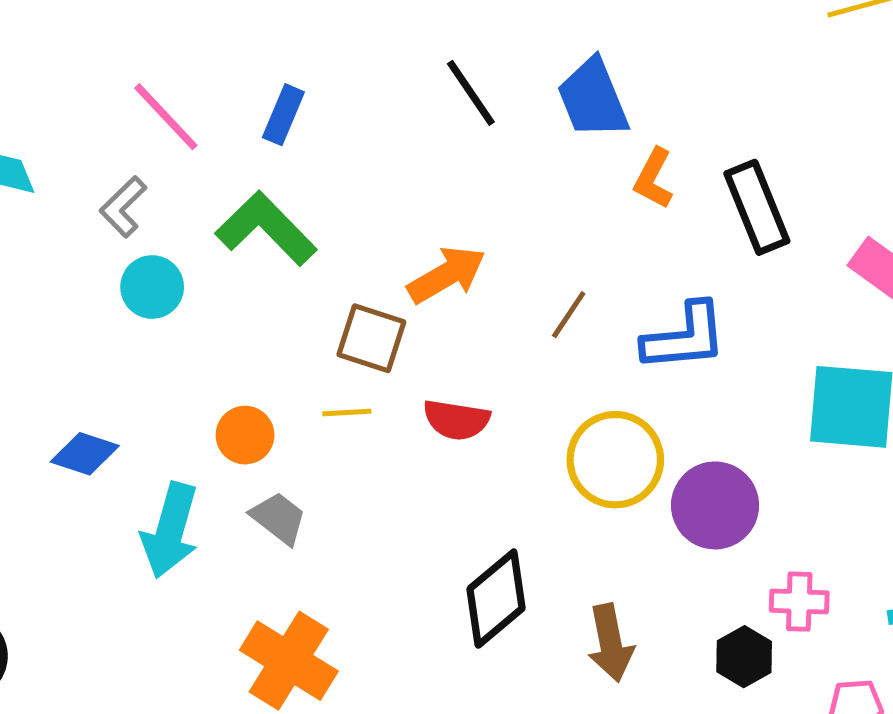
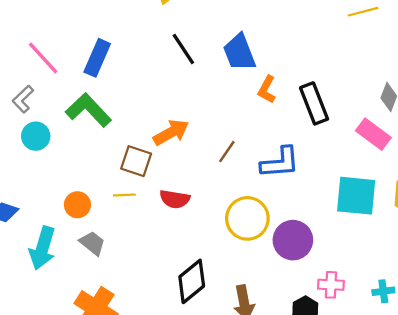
blue rectangle: (283, 115) -> (97, 58), size x1.4

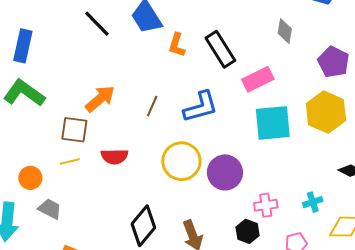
pink rectangle: (373, 134) -> (258, 79), moved, turned -52

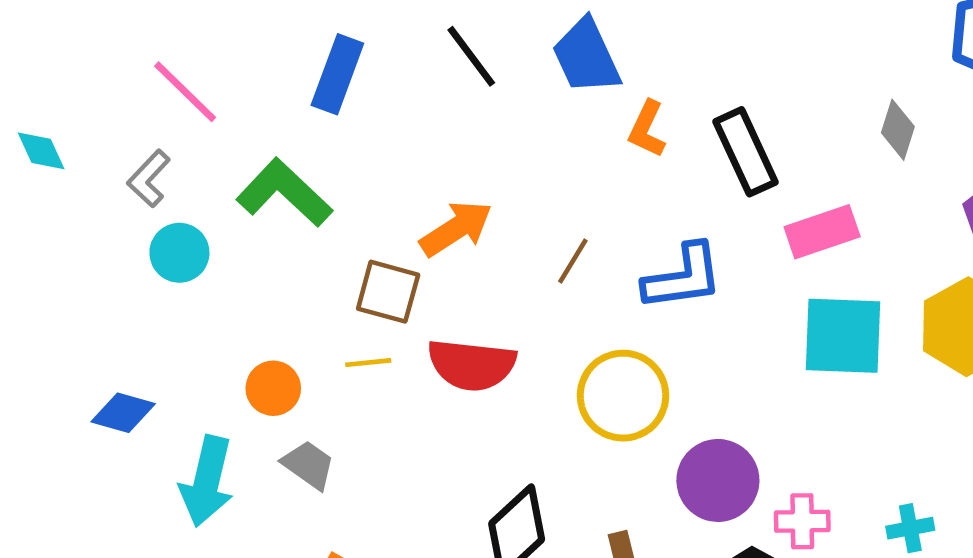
blue rectangle: (23, 46) -> (337, 74), moved
red semicircle: (115, 156) -> (472, 365), size x1.4
purple circle: (225, 172) -> (718, 480), moved

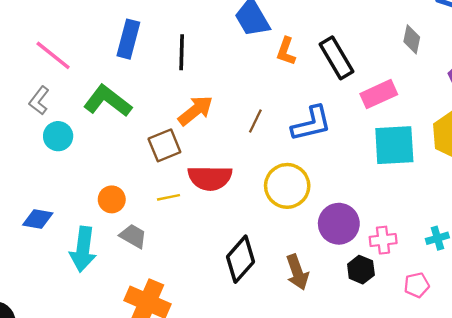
black line: (471, 56) -> (182, 52), moved, turned 44
brown square: (388, 292) -> (164, 145), turned -32
yellow line: (368, 363) -> (168, 197), moved

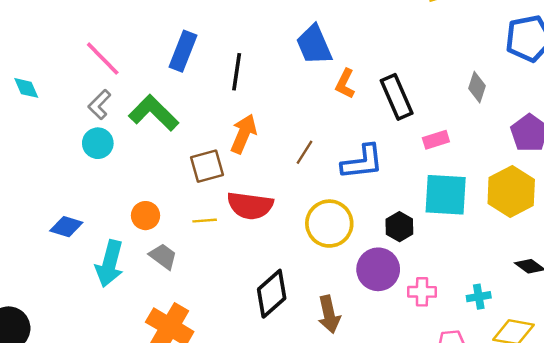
pink rectangle: (379, 94) -> (436, 140), size x0.7
gray L-shape: (39, 100) -> (99, 105), moved
orange arrow: (195, 111) -> (244, 134), turned -36
black hexagon: (361, 270) -> (399, 227), moved

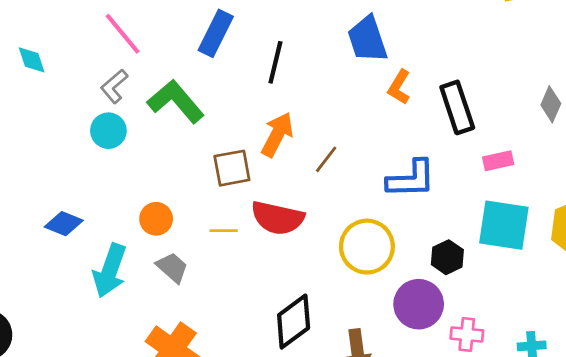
brown line: (305, 152) -> (326, 159), moved

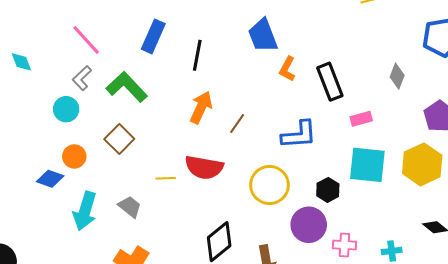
cyan circle: (108, 131) -> (66, 109), moved
brown square: (232, 168) -> (119, 139), moved, turned -32
orange circle: (156, 219) -> (74, 156), moved

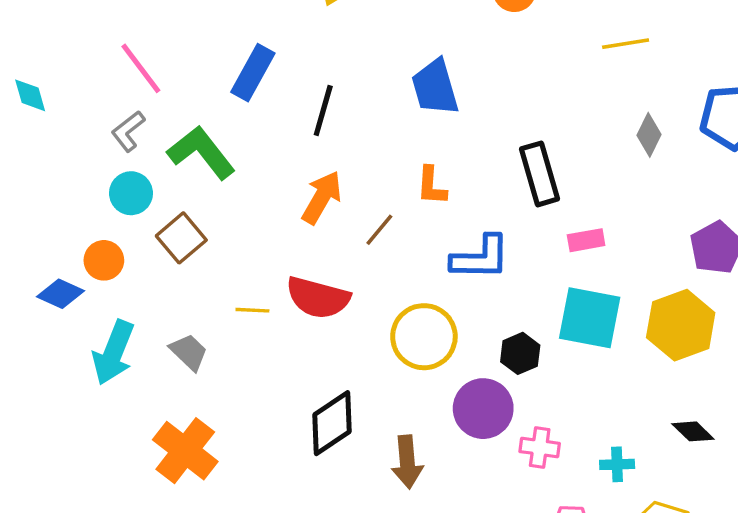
orange L-shape: (287, 69) -> (431, 186), moved, turned -30
gray diamond: (397, 76) -> (649, 135), moved
cyan circle: (66, 109) -> (131, 193), moved

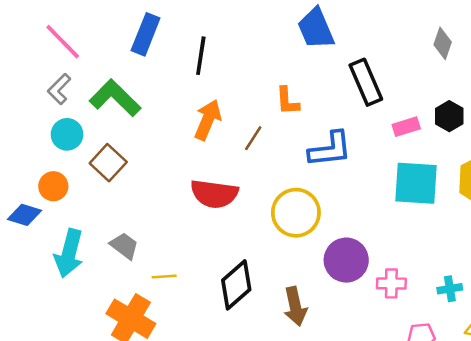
blue trapezoid: (435, 87) -> (316, 29), moved
yellow line: (252, 310) -> (164, 276), moved
black hexagon: (520, 353) -> (449, 116), moved

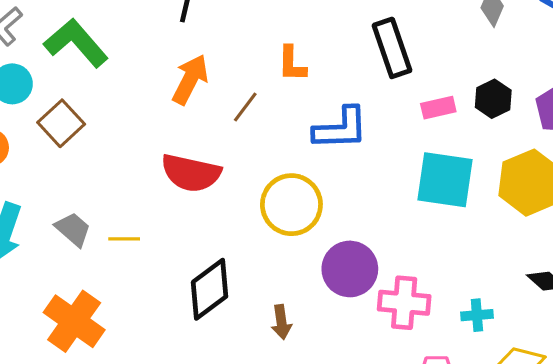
yellow line: (164, 276) -> (124, 239), moved
pink cross: (391, 283) -> (404, 303), size x1.4
brown arrow: (295, 306) -> (281, 322), size x0.7

